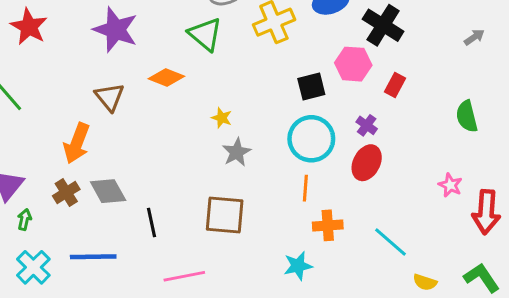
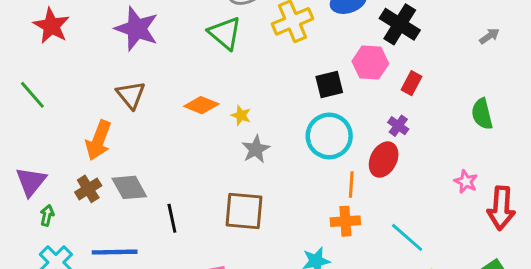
orange diamond: (166, 78) -> (201, 105), moved
purple cross: (367, 125) -> (398, 126), moved
orange line: (305, 188) -> (351, 184), moved

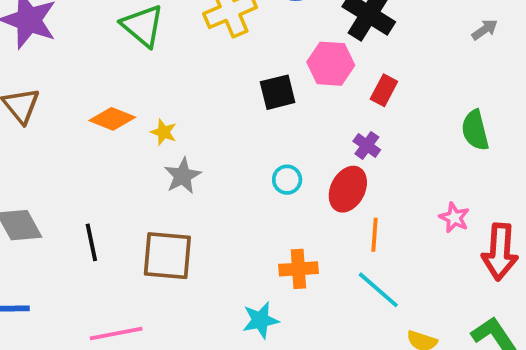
cyan circle: (329, 136) -> (287, 180), moved, size x0.5
orange line: (351, 184) -> (374, 235), moved
black line: (172, 218) -> (91, 242), moved

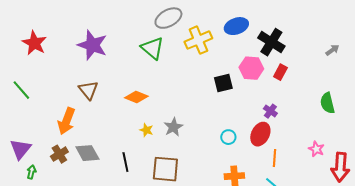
red rectangle: (384, 90) -> (280, 72), moved
yellow star: (164, 132) -> (146, 130), moved
cyan circle: (287, 180) -> (228, 137), moved

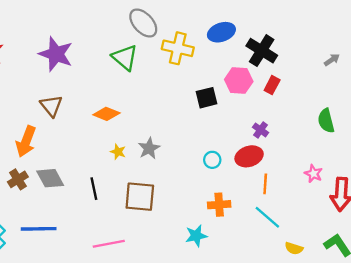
gray ellipse: (168, 18) -> (143, 23), turned 76
yellow cross: (198, 40) -> (178, 48), turned 36
red ellipse: (260, 134) -> (249, 156), turned 45

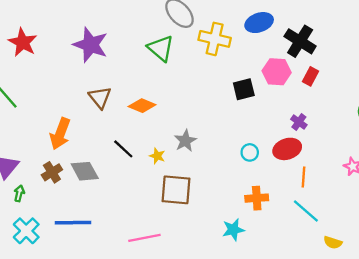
brown triangle: (51, 106) -> (100, 97), moved
yellow star: (118, 152) -> (157, 156), moved
black line: (94, 189) -> (123, 149), moved, turned -35

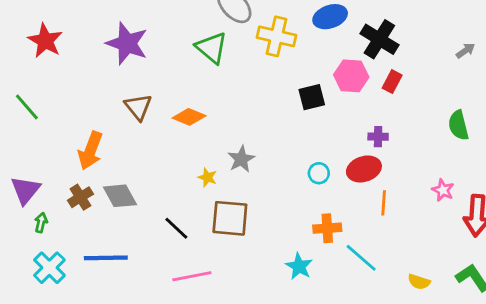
purple cross: (299, 122) -> (378, 137), turned -35
black line: (123, 149) -> (176, 228), moved
cyan line: (306, 211) -> (361, 258), moved
cyan star: (233, 230) -> (299, 266), turned -30

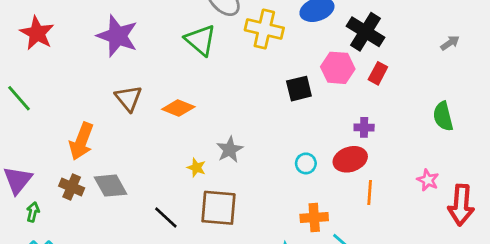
brown cross: (80, 197) -> (72, 187), turned -35

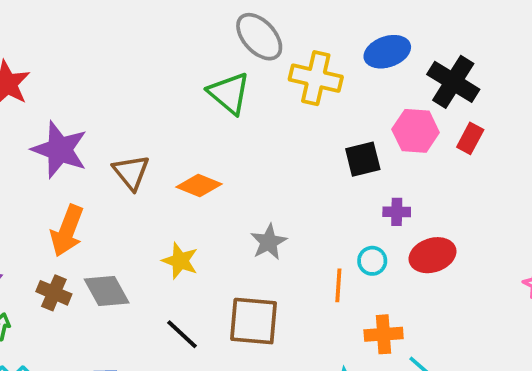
purple star: (117, 36) -> (60, 150), moved
purple cross: (364, 127) -> (397, 212), moved
yellow star: (196, 168) -> (180, 261), moved, size x1.4
orange line: (370, 193) -> (338, 285), moved

